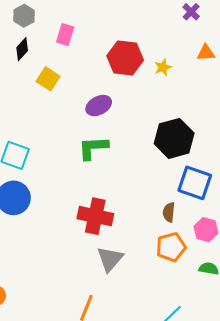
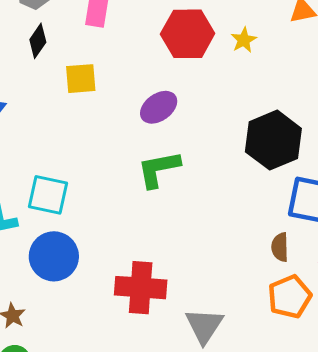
yellow square: (48, 79) -> (81, 79), turned -30
red cross: (95, 216) -> (141, 288), moved

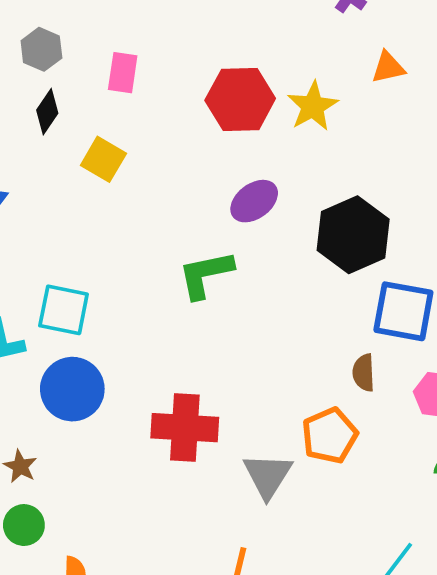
yellow star: (244, 40) -> (313, 106), size x1.5
yellow square: (81, 79) -> (103, 159), turned 36
purple ellipse: (159, 107) -> (254, 201), moved
orange pentagon: (290, 297) -> (330, 436), moved

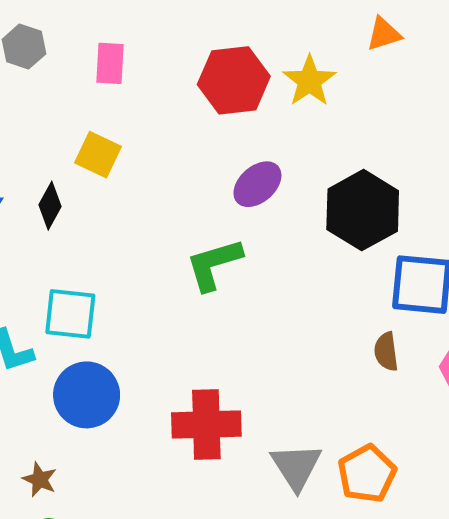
black diamond: (47, 112) -> (50, 206), moved
orange pentagon: (330, 436) -> (367, 474), moved

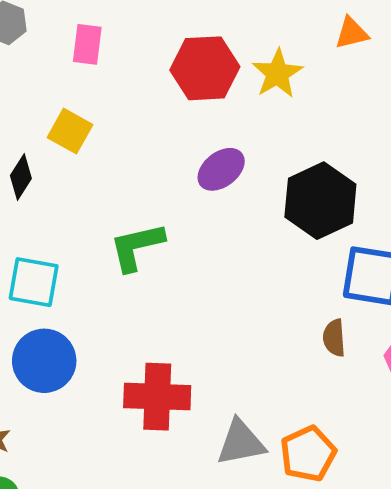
green L-shape: (214, 264) -> (137, 247), moved
gray triangle: (296, 467) -> (241, 442), turned 48

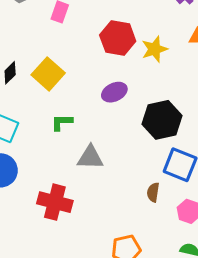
yellow square: (70, 131) -> (48, 74), moved, size x1.4
green L-shape: (137, 247) -> (62, 122), size x0.7
gray triangle: (241, 442) -> (90, 157), moved

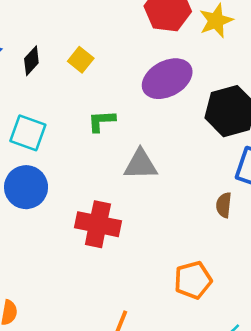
yellow square: (48, 74) -> (81, 60), size x0.6
purple ellipse: (114, 92) -> (167, 79), size x1.5

